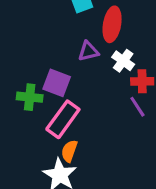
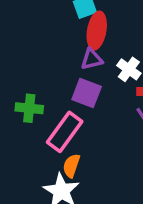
red ellipse: (112, 24) -> (97, 31), moved
purple square: (57, 83) -> (87, 93), moved

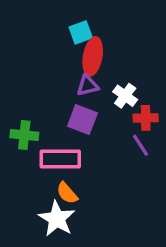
pink rectangle: (65, 132) -> (60, 159), turned 54
orange semicircle: (71, 166) -> (67, 193), turned -60

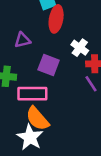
purple triangle: (88, 85) -> (22, 40), moved
orange semicircle: (67, 193) -> (37, 119), size x1.5

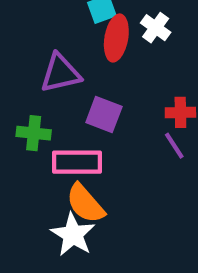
purple triangle: (22, 40) -> (60, 73), size x1.5
white cross: (80, 48) -> (156, 28), moved

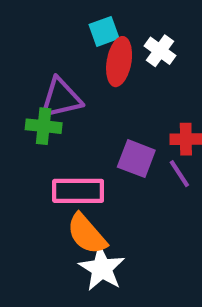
purple square: (104, 115) -> (136, 159), moved
green cross: (34, 133) -> (44, 126), moved
white star: (73, 235) -> (102, 268), moved

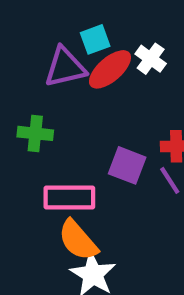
red ellipse: (119, 62) -> (110, 69), turned 39
purple triangle: (61, 98) -> (65, 67), moved

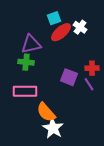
purple triangle: (65, 67) -> (31, 44), moved
pink rectangle: (69, 198) -> (25, 91), moved

